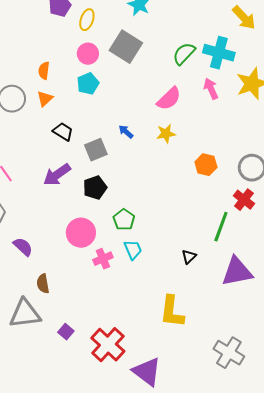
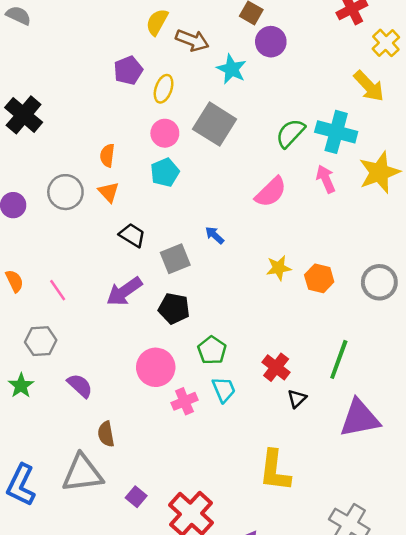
orange triangle: (45, 99) -> (109, 192), turned -30
yellow star: (166, 134) -> (279, 268), moved
black pentagon: (95, 188) -> (174, 308), turned 30
red cross: (244, 200) -> (276, 367), moved

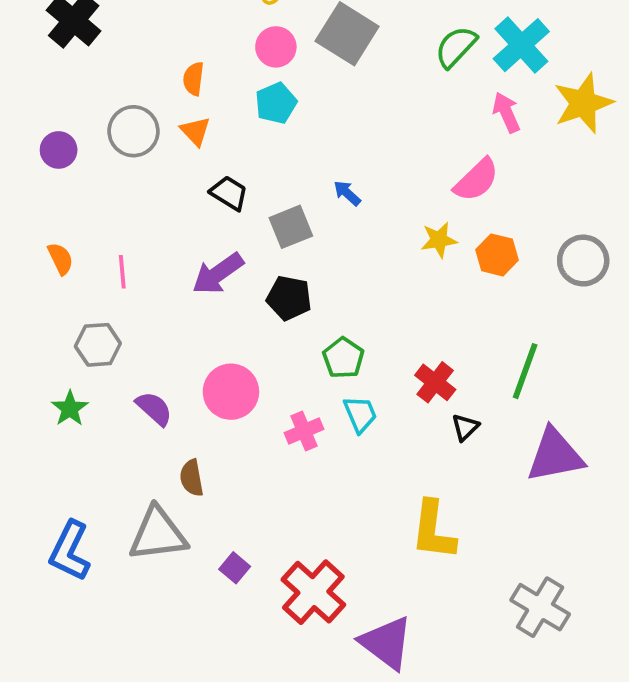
cyan cross: (336, 132) -> (521, 45), turned 33
pink semicircle: (271, 192) -> (476, 180), moved
pink line: (58, 290) -> (122, 272), turned 30
pink circle: (156, 367) -> (231, 392), moved

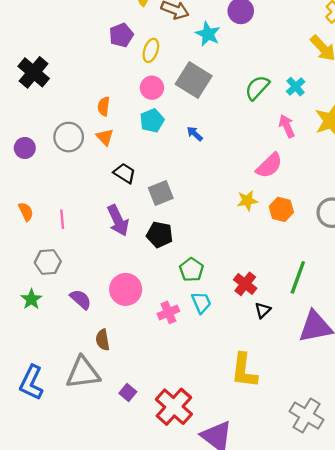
cyan cross: (521, 45) -> (296, 87), size x0.6
blue arrow: (347, 193) -> (195, 134), moved
purple arrow: (218, 274) -> (118, 220), turned -80

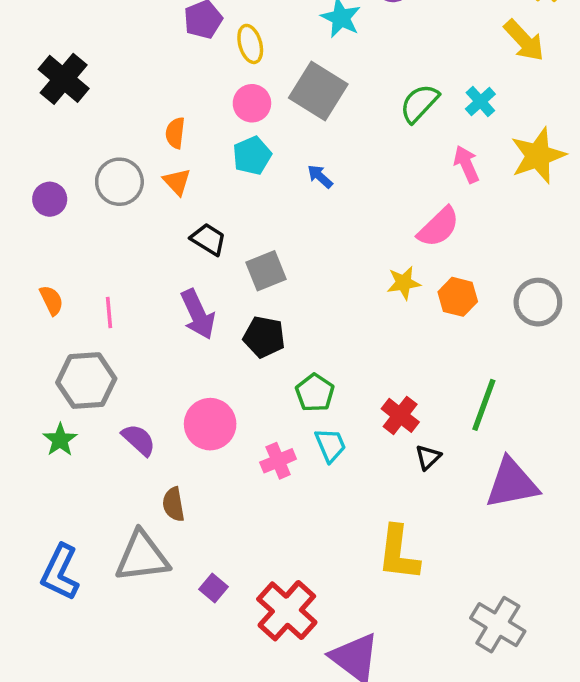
yellow ellipse: (151, 50) -> (250, 44), turned -35
gray hexagon: (48, 262) -> (86, 381), size x1.4

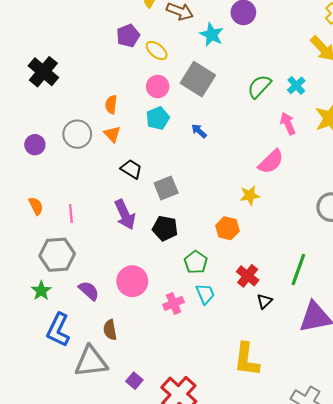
yellow ellipse: (250, 44) -> (157, 51), turned -35
orange hexagon: (458, 297) -> (227, 228), moved
blue L-shape: (60, 572) -> (58, 330), moved

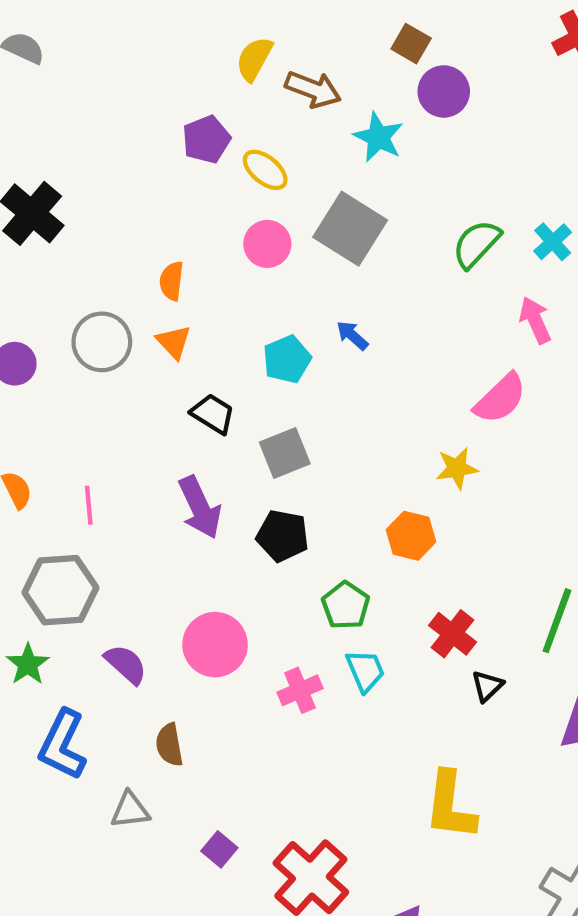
cyan pentagon: (158, 118) -> (287, 359), moved
gray triangle: (91, 362) -> (130, 810), size x0.6

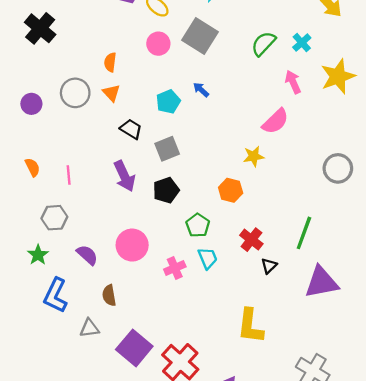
black pentagon: (283, 536) -> (166, 190), turned -30
gray hexagon: (60, 590) -> (54, 218), size x0.7
purple square: (219, 849) -> (134, 348), size x2.0

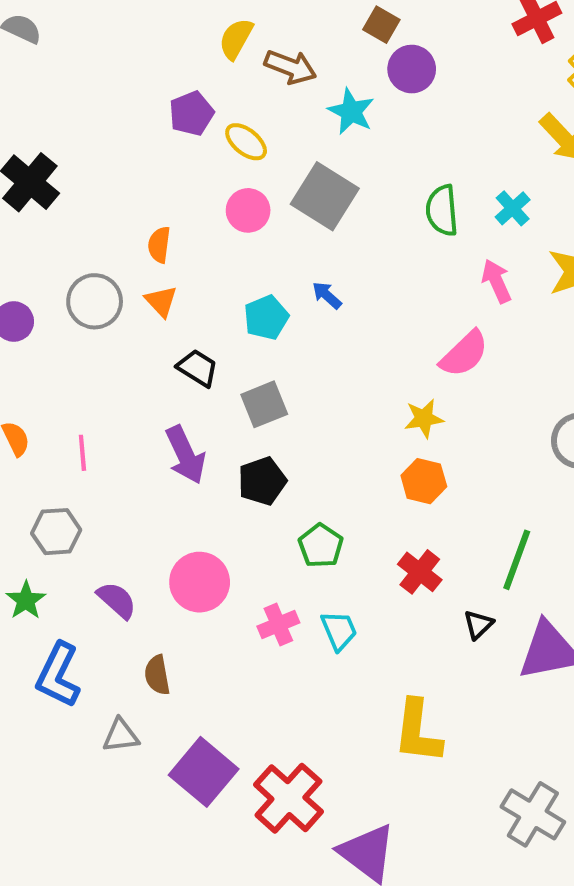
green semicircle: (263, 44) -> (442, 210), turned -48
orange hexagon: (231, 190) -> (424, 481), moved
cyan trapezoid: (208, 258) -> (339, 631), moved
black triangle: (269, 266) -> (478, 624), moved

